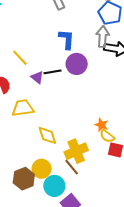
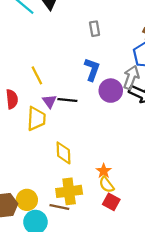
purple circle: (77, 64) -> (111, 91), moved
yellow trapezoid: (23, 108) -> (36, 119), moved, turned 85
yellow diamond: (47, 135) -> (63, 153), moved
brown line: (72, 167) -> (59, 207), turned -54

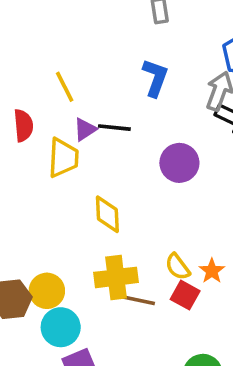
purple circle: (111, 91) -> (179, 163), moved
purple triangle: (49, 101) -> (85, 129), turned 32
orange star: (104, 171) -> (212, 271), moved
brown line: (59, 207) -> (139, 300), moved

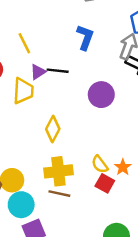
yellow diamond: (107, 214) -> (53, 129), turned 30
brown line: (139, 300) -> (59, 194), moved

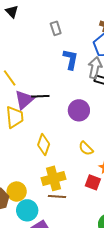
blue L-shape: (85, 37) -> (71, 59), moved
purple triangle: (38, 72) -> (24, 100), size x1.5
yellow semicircle: (100, 164) -> (86, 148), moved

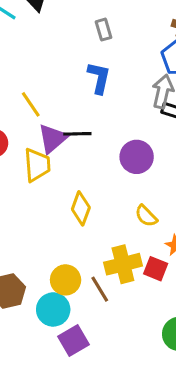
blue L-shape: (71, 59) -> (99, 78), moved
yellow cross: (54, 178) -> (123, 264), moved
yellow circle: (17, 192) -> (66, 280), moved
brown line: (57, 196) -> (100, 289), turned 54

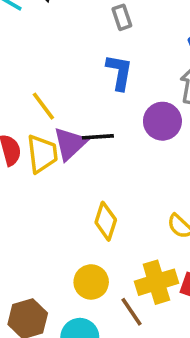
purple circle: (137, 157) -> (162, 121), moved
yellow trapezoid: (37, 165) -> (42, 154), moved
yellow circle: (66, 280) -> (91, 282), moved

